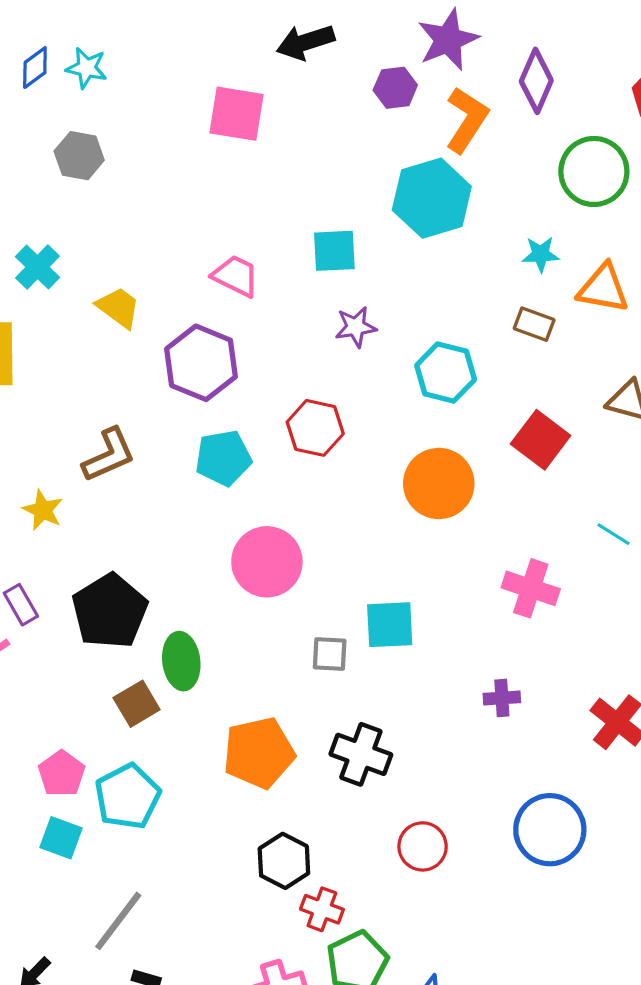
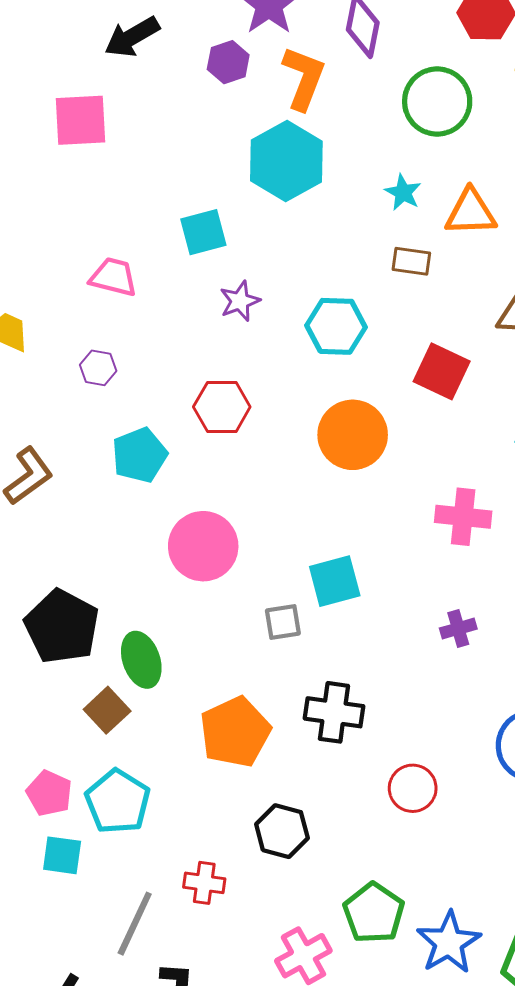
cyan star: (541, 254) -> (403, 192), turned -30
purple hexagon: (201, 363) -> (98, 368), size x0.5
red cross: (322, 909) -> (204, 883), moved

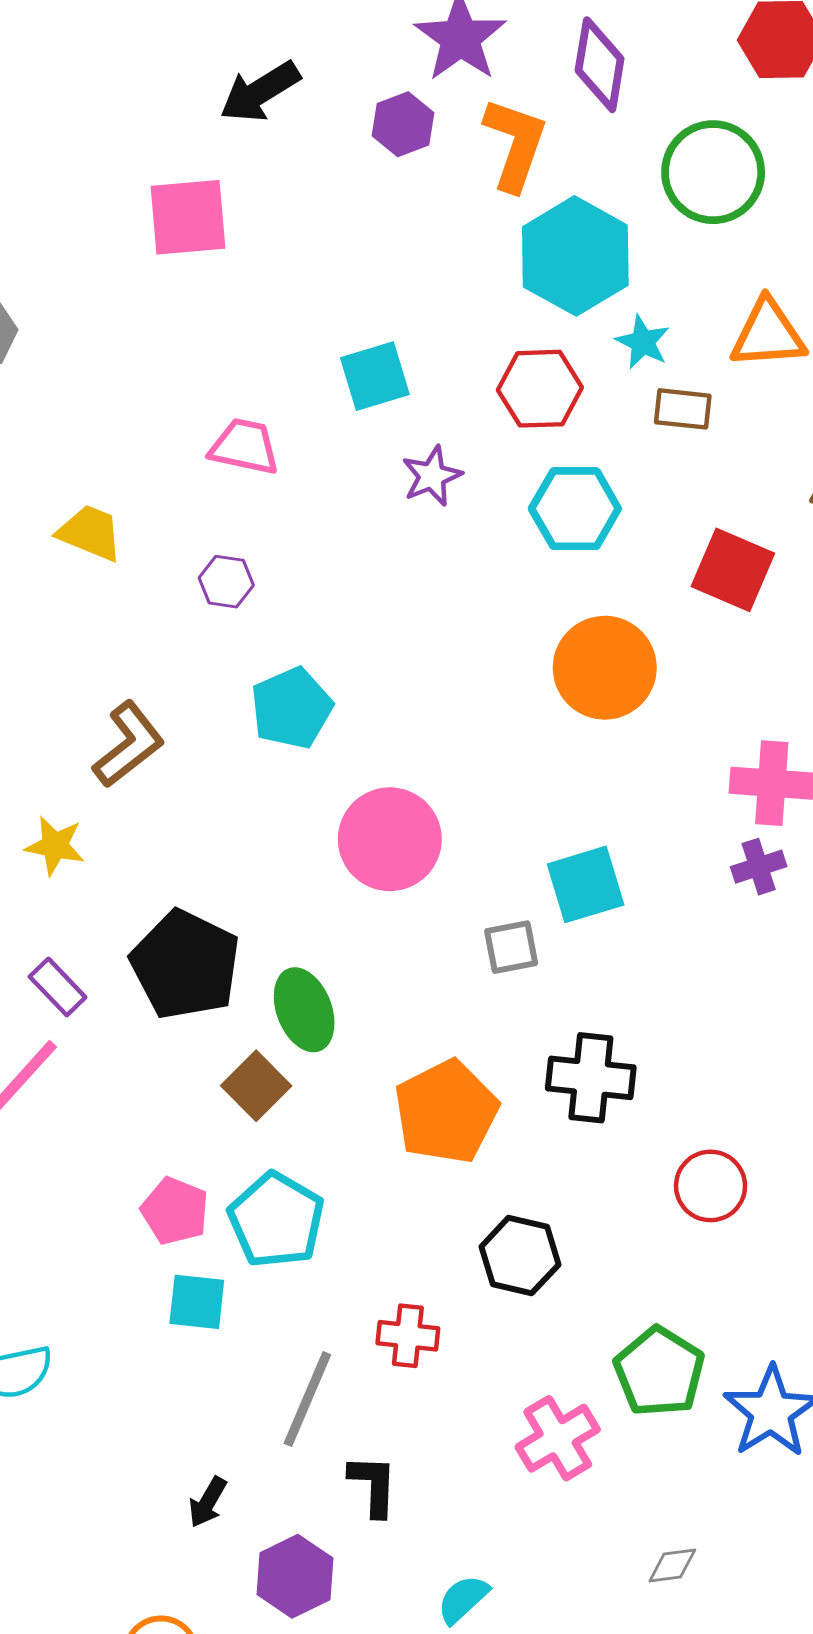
cyan hexagon: (286, 161) -> (575, 256), moved
cyan star: (403, 192) -> (643, 342), moved
red hexagon: (222, 407) -> (540, 389), moved
purple cross: (458, 629) -> (759, 867), moved

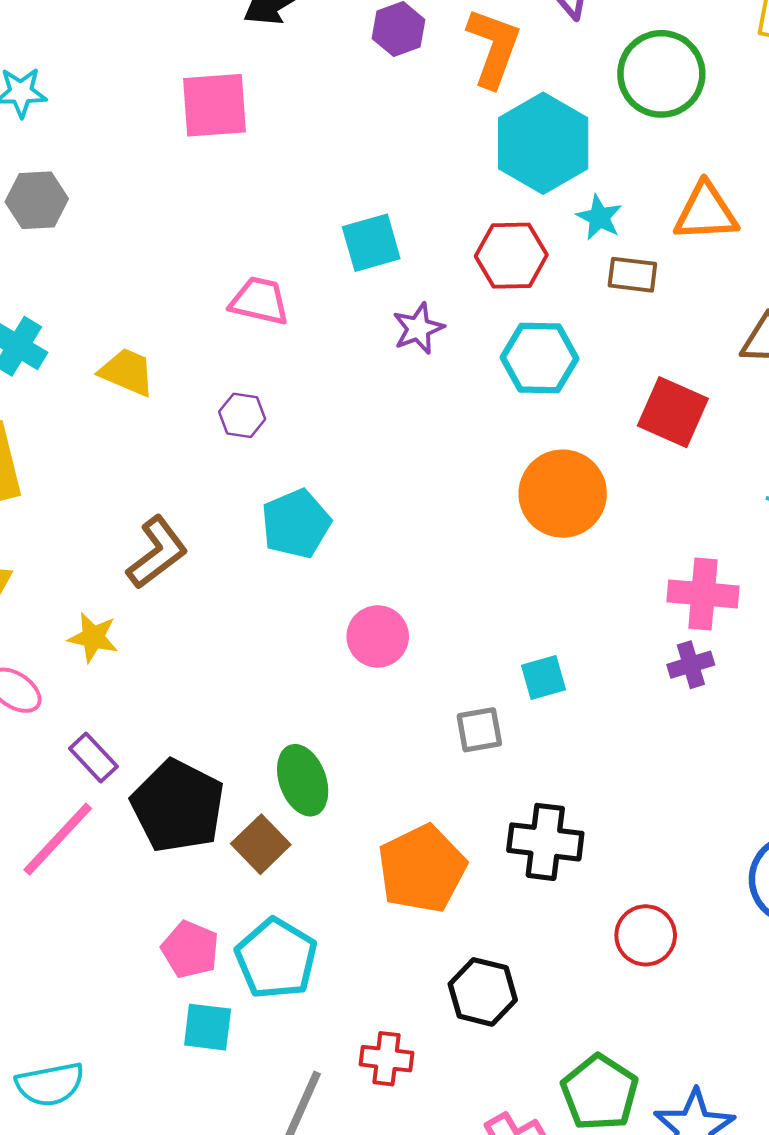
pink circle: (390, 839) -> (378, 636), size x0.7
cyan square: (586, 884) -> (543, 678), size x0.7
black pentagon: (185, 965) -> (178, 806), moved

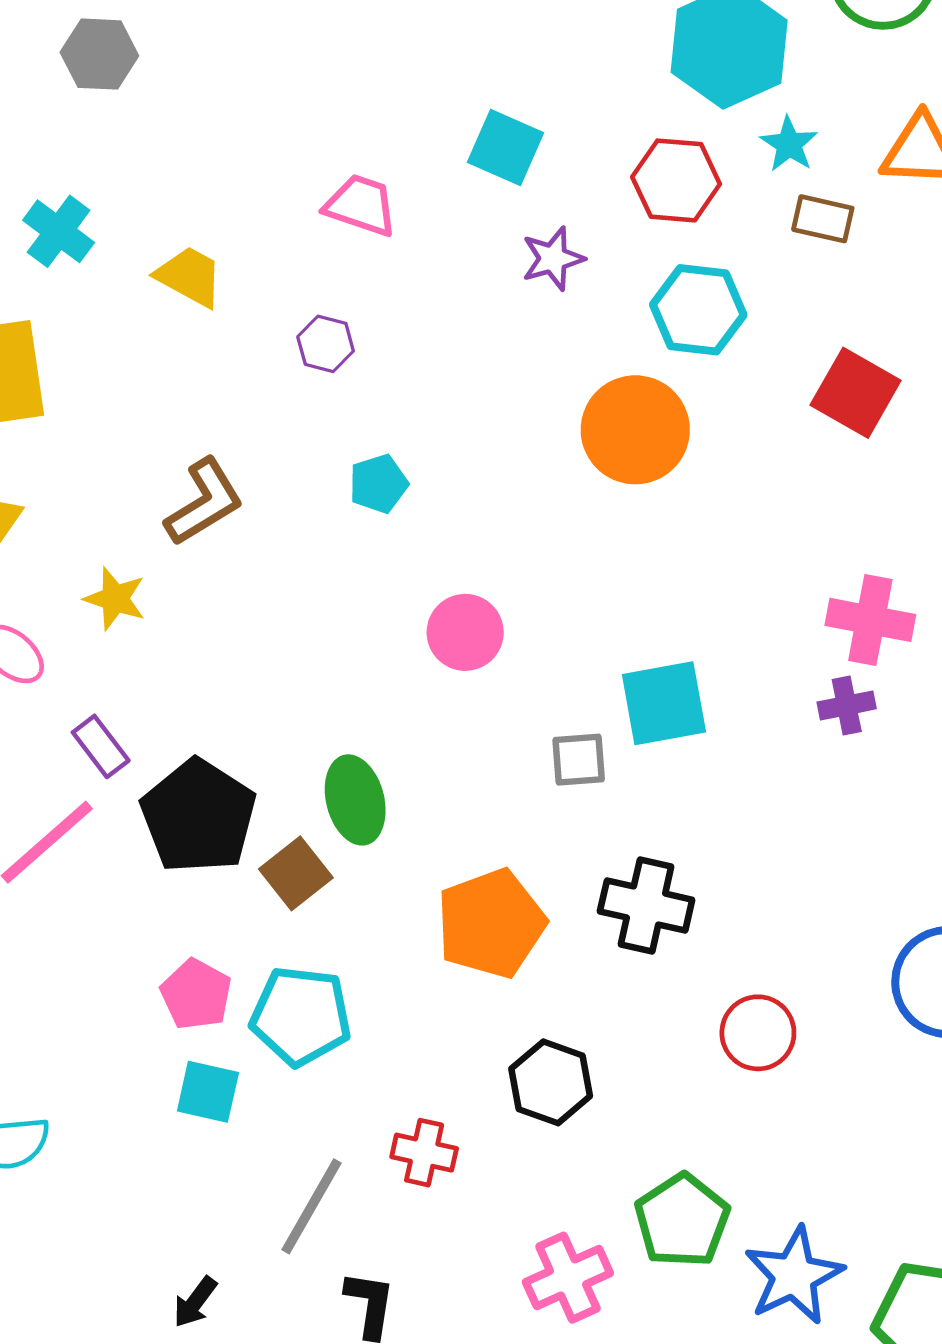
cyan square: (371, 243) -> (505, 147), turned 34
orange circle: (563, 494) -> (635, 430), moved
cyan pentagon: (296, 524) -> (378, 484), size x0.7
cyan square: (543, 678) -> (664, 703), size x1.6
cyan pentagon: (276, 959) -> (301, 1016), turned -30

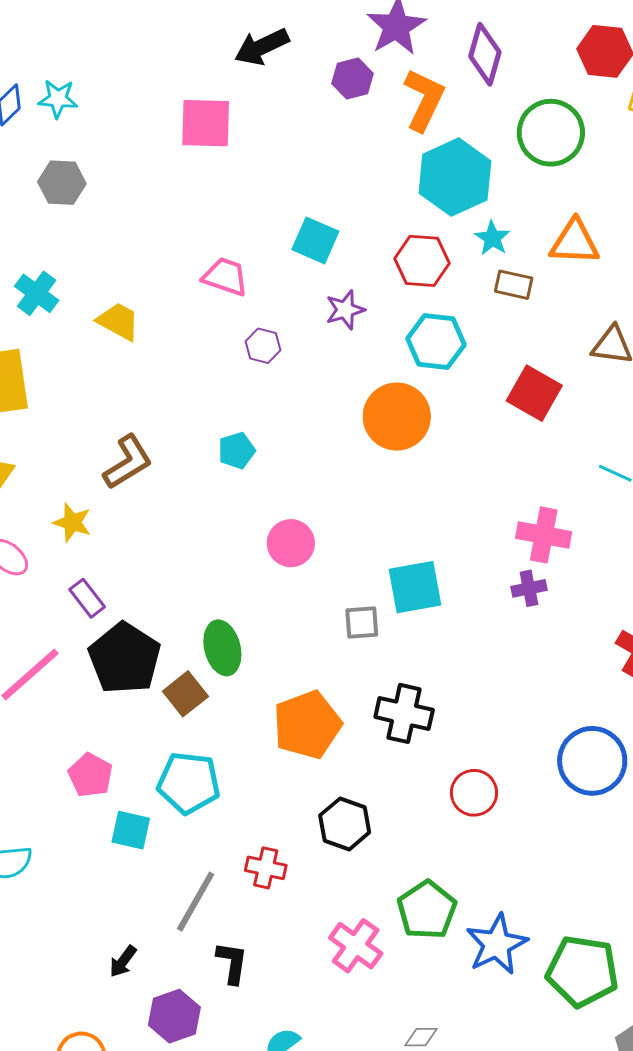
purple hexagon: (326, 344) -> (263, 346), moved
purple rectangle: (101, 746) -> (87, 598), moved
pink pentagon: (196, 994) -> (90, 775), moved
pink cross: (568, 1278) -> (356, 946), turned -30

